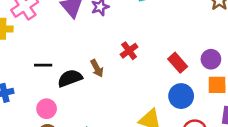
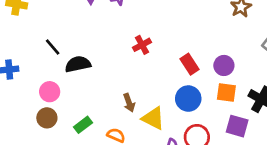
black line: (43, 65) -> (53, 47), turned 42
brown arrow: (97, 68) -> (129, 103), moved

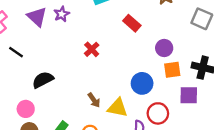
black line: (53, 47) -> (16, 52), moved
red rectangle: (190, 64) -> (132, 23), moved

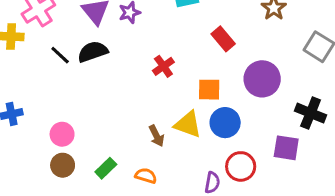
purple circle: (164, 48) -> (262, 79), size x1.5
orange square: (172, 70) -> (209, 90), moved
black semicircle: (43, 80) -> (93, 52), moved
yellow triangle: (118, 108) -> (188, 124), moved

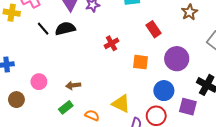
blue circle: (225, 123) -> (164, 91), moved
yellow triangle: (188, 124) -> (121, 104), moved
brown arrow: (156, 136) -> (73, 85), moved, turned 104
brown circle: (63, 165) -> (16, 100), moved

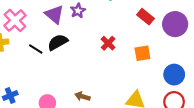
purple circle: (177, 59) -> (175, 24), moved
brown arrow: (73, 85) -> (82, 96), turned 40

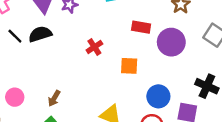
red rectangle: (146, 17) -> (141, 27), turned -42
brown arrow: (82, 96) -> (54, 98), turned -88

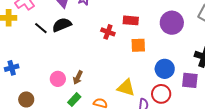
red rectangle: (141, 27) -> (131, 20), moved
red cross: (94, 47) -> (108, 32), turned -32
pink circle: (15, 97) -> (58, 79), moved

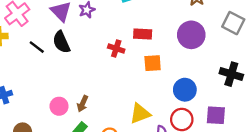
black semicircle: (62, 25) -> (61, 42), turned -90
purple square: (190, 80) -> (216, 115), moved
yellow triangle: (126, 88) -> (140, 114), turned -36

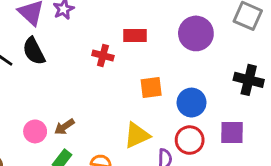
orange square: (153, 63) -> (151, 88), moved
brown arrow: (83, 104) -> (64, 127), turned 35

